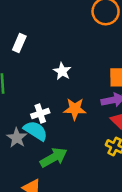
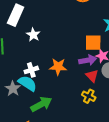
white rectangle: (19, 43) -> (16, 15), size x1.5
white star: (62, 71) -> (33, 35), moved

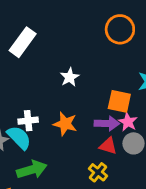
white star: (33, 35) -> (70, 77), moved
red triangle: (92, 76) -> (108, 146), turned -40

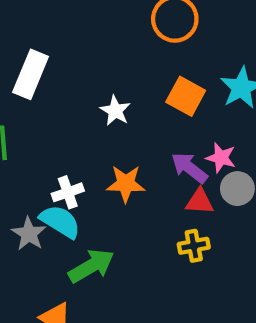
orange square: (119, 101) -> (186, 96), moved, turned 30
purple arrow: (107, 123) -> (189, 168), turned -130
yellow cross: (98, 172) -> (194, 246), turned -36

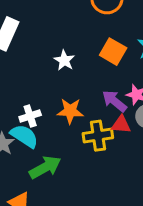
yellow cross: (194, 246) -> (98, 136), moved, size x1.4

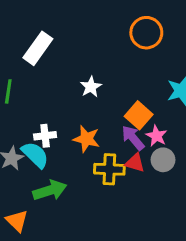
orange square: (113, 52) -> (139, 115), moved

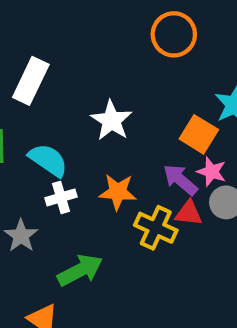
white star: (91, 87) -> (111, 120), size x1.4
orange square: (139, 115) -> (199, 134), moved
cyan semicircle: (35, 155) -> (48, 160), moved
yellow cross: (109, 169) -> (156, 228), turned 32

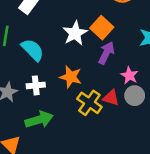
orange square: (199, 134) -> (102, 28), moved
purple arrow: (180, 180) -> (106, 53), moved, turned 65
white cross: (61, 197) -> (36, 85), moved

